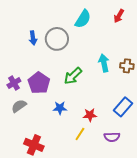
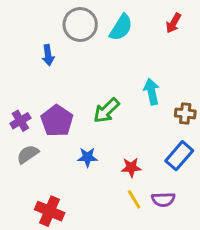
gray circle: (57, 39) -> (80, 25), moved
brown cross: (127, 66) -> (185, 113), moved
yellow line: (80, 134) -> (134, 199), moved, turned -64

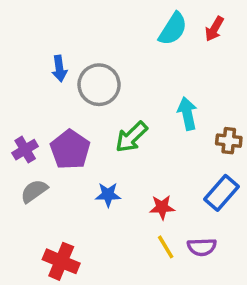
gray circle: (80, 25) -> (99, 85), moved
cyan semicircle: (121, 27) -> (173, 29), moved

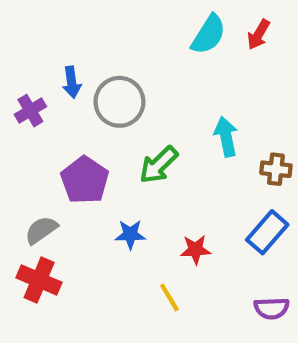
purple cross: (25, 150) -> (30, 111), moved
yellow line: (166, 247) -> (169, 297), moved
purple semicircle: (202, 247) -> (272, 308), moved
red cross: (61, 261) -> (39, 280), moved

